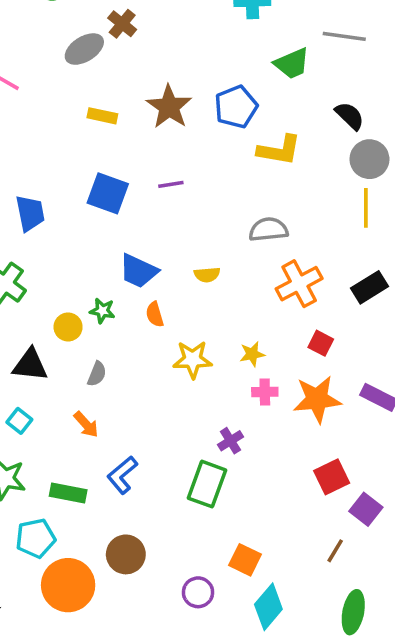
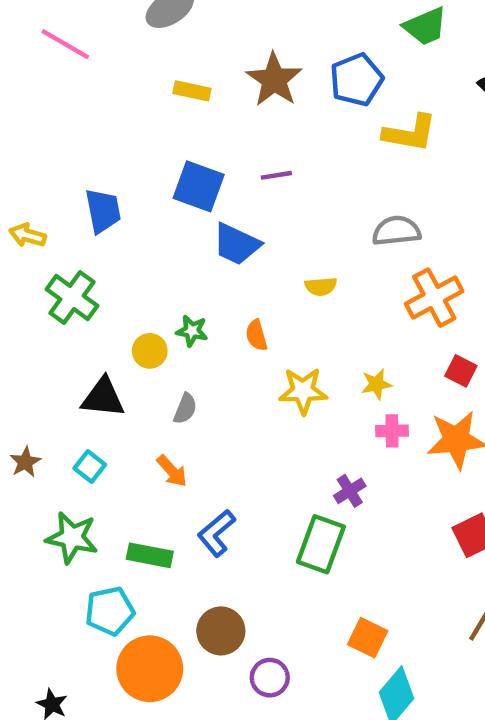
blue trapezoid: (138, 271) -> (236, 244), moved
purple circle: (198, 592) -> (270, 678), moved

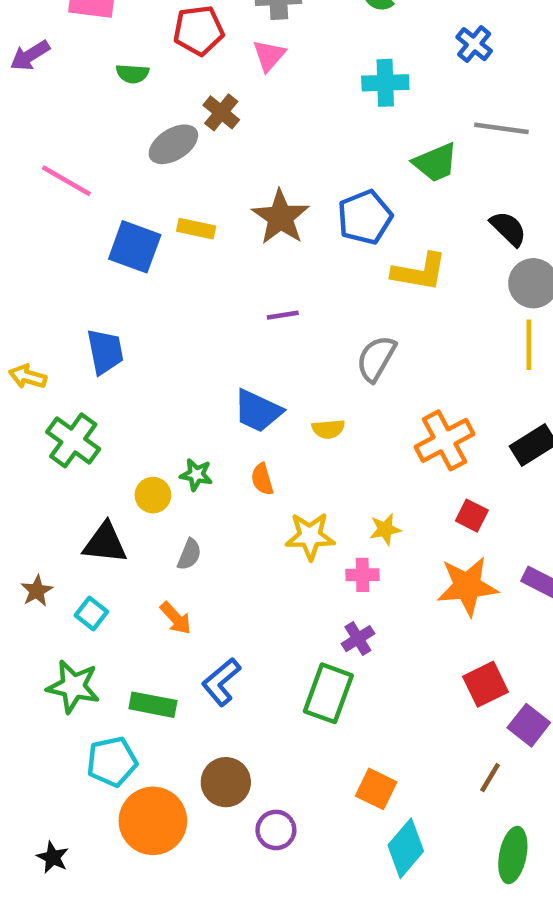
blue square: (199, 186) -> (135, 247), moved
gray semicircle: (396, 231) -> (376, 358), moved, turned -54
blue trapezoid: (236, 244) -> (258, 411), moved
pink cross: (392, 431) -> (362, 575), moved
brown star: (25, 462) -> (37, 591), moved

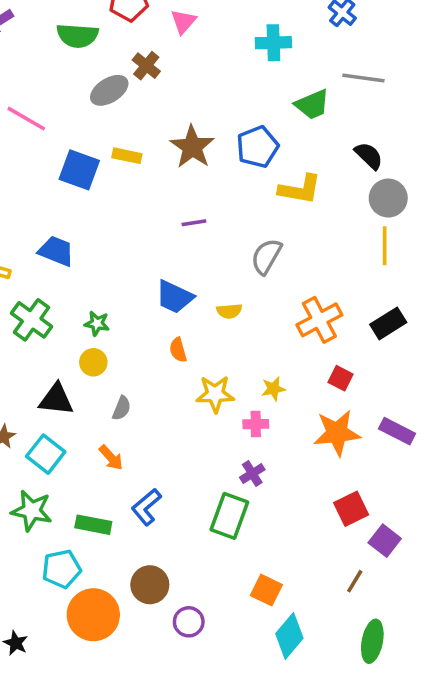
green semicircle: (132, 74) -> (77, 36), size x1.6
blue trapezoid: (105, 352) -> (56, 251), turned -57
green star: (196, 475) -> (97, 323), moved
cyan square: (91, 614) -> (46, 454), size x1.5

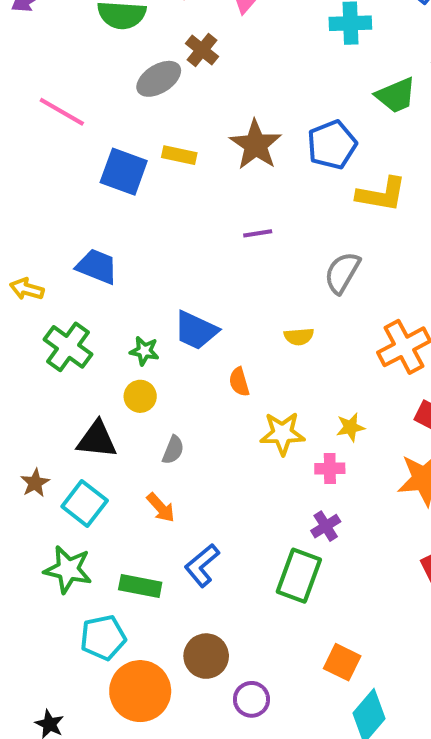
blue trapezoid: (175, 297) -> (196, 330), moved

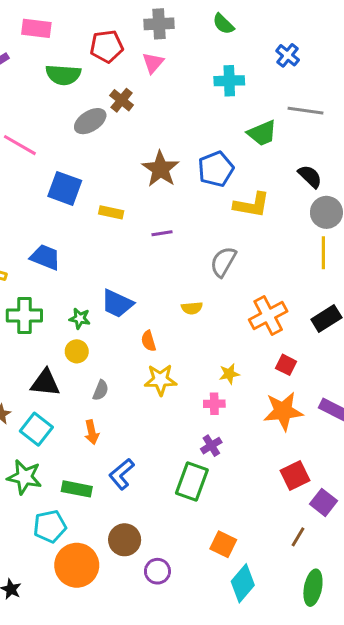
yellow rectangle: (179, 155) -> (111, 212), moved
green cross: (68, 347) -> (24, 316), turned -36
yellow star: (282, 433) -> (160, 380), moved
orange arrow: (161, 508) -> (92, 432), turned 30

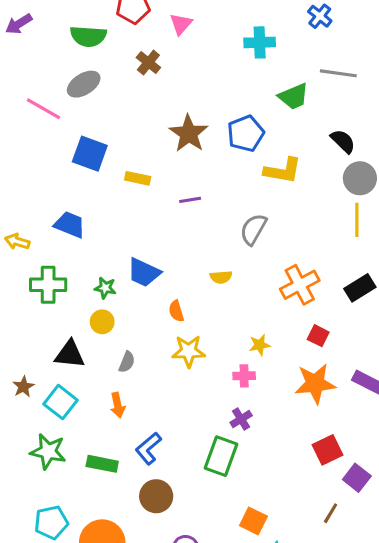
gray ellipse: (90, 121) -> (84, 84), moved
cyan pentagon: (50, 526) -> (51, 522), moved
brown circle: (125, 540) -> (156, 496), moved

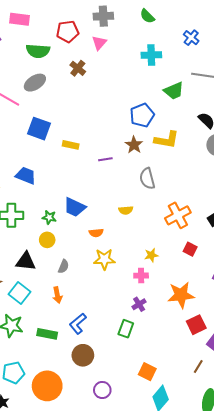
brown star: (189, 134) -> (134, 145), moved, size x0.7
gray semicircle: (253, 229) -> (147, 179), turned -45
orange semicircle: (176, 311) -> (96, 233), turned -80
orange star: (315, 384) -> (181, 295), moved
green rectangle: (221, 456) -> (126, 329), size x0.7

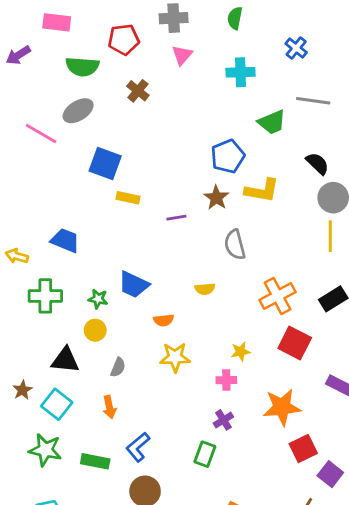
green semicircle: (147, 16) -> (235, 18), turned 56
pink triangle: (99, 43) -> (182, 55), moved
blue square: (39, 129) -> (105, 163), moved
red square: (190, 249) -> (295, 343), size x1.6

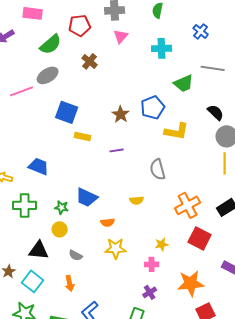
green semicircle: (82, 67) -> (51, 44), turned -45
pink line: (41, 134) -> (22, 91), turned -50
brown star: (216, 198) -> (121, 114), moved
gray semicircle: (118, 367) -> (76, 255), turned 96

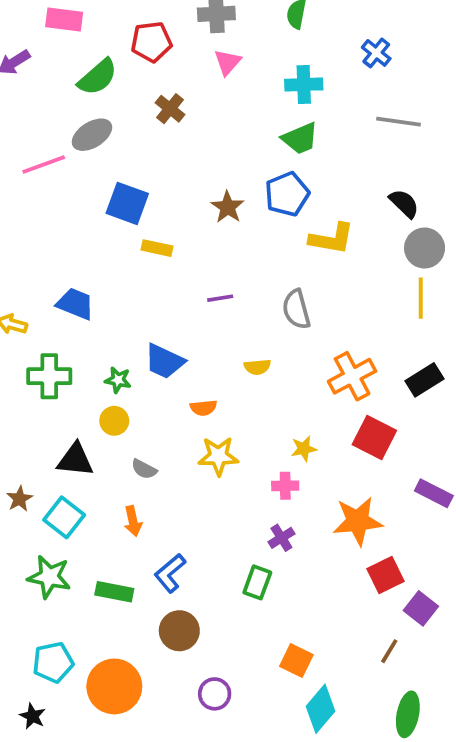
green trapezoid: (184, 83) -> (300, 138), moved
purple line: (117, 150) -> (220, 298), moved

